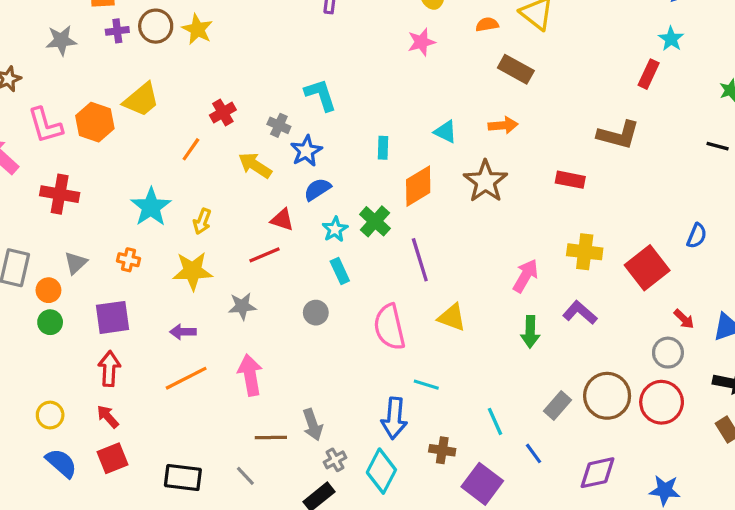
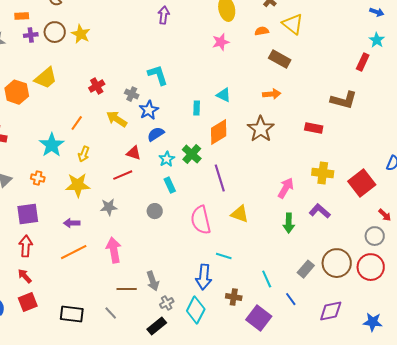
cyan triangle: (445, 132) -> (224, 95), moved
orange line: (191, 149) -> (77, 123), moved

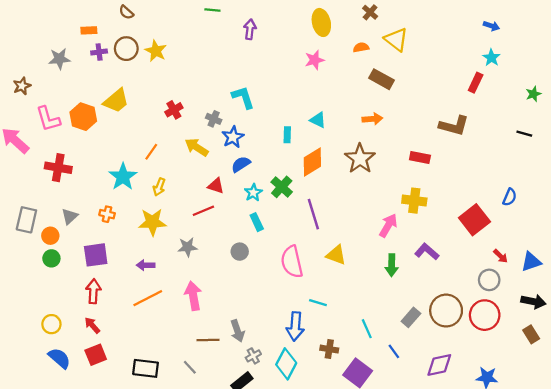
yellow cross: (323, 173) -> (414, 201), moved

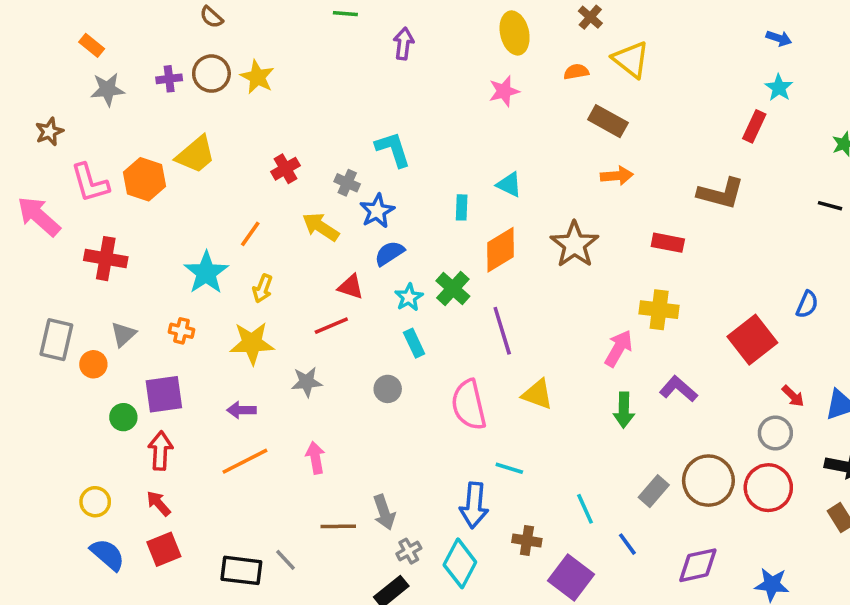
orange rectangle: (89, 30) -> (92, 45), moved, turned 42
orange arrow: (372, 119) -> (617, 176), moved
green circle: (51, 258) -> (123, 417), moved
pink arrow: (193, 296) -> (315, 458), size x0.7
gray line: (190, 367) -> (285, 560), moved

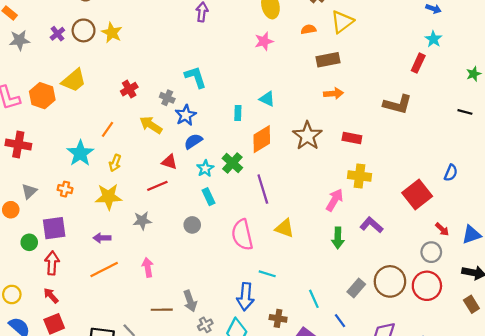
yellow triangle: (631, 59) -> (342, 22), turned 45
purple cross: (169, 79) -> (57, 34), turned -32
brown rectangle: (608, 121) -> (328, 60), turned -40
red rectangle: (668, 243) -> (352, 138), moved

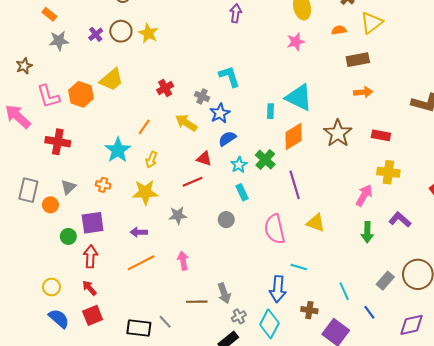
cyan triangle: (267, 99) -> (299, 97), size x1.8

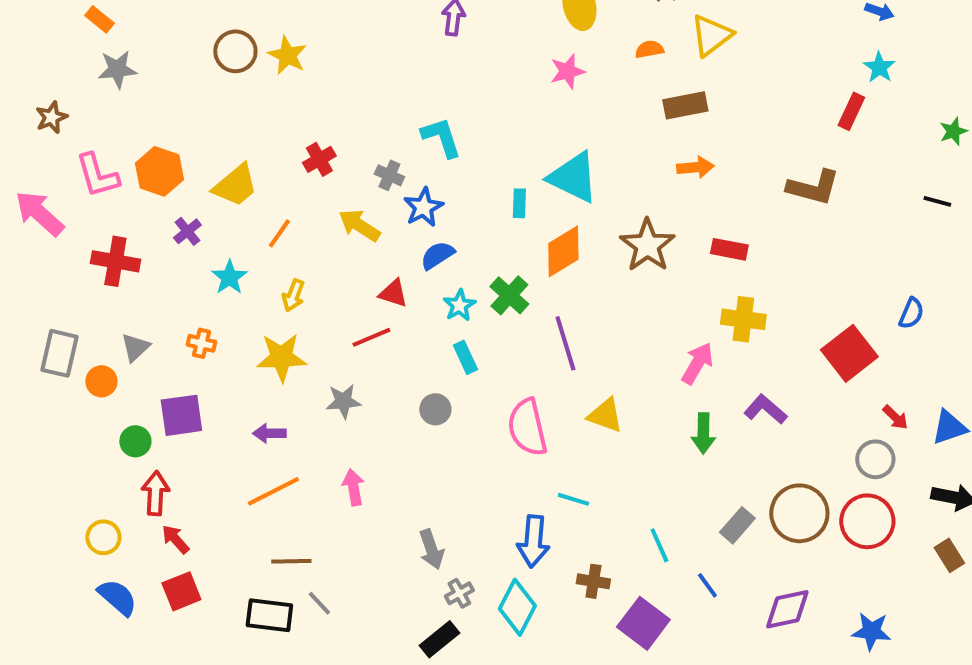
purple cross: (96, 34) -> (187, 231), moved
yellow trapezoid: (111, 80) -> (235, 185), moved
cyan star: (118, 150) -> (229, 277), size x0.7
red arrow: (90, 256) -> (155, 493), moved
brown line: (197, 302) -> (291, 561), moved

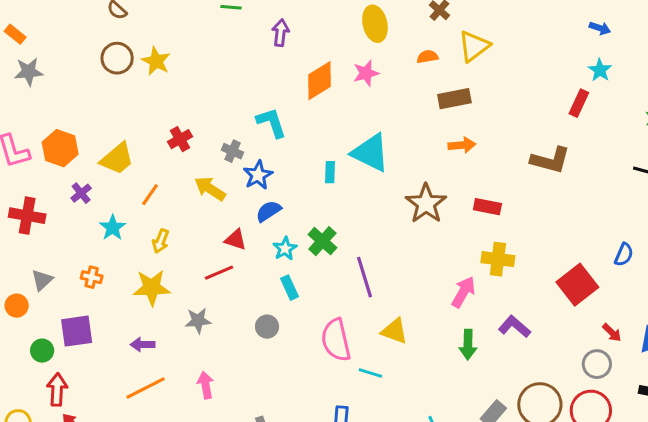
orange diamond: (563, 251) -> (319, 81), moved
cyan line: (573, 499) -> (370, 373), moved

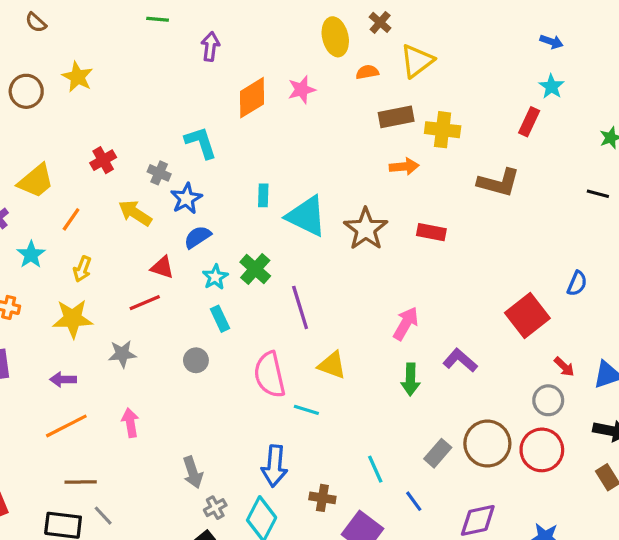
yellow ellipse: (375, 24) -> (335, 37), moved
brown circle: (117, 58) -> (26, 91), moved
cyan triangle: (370, 153) -> (306, 216), moved
yellow cross: (498, 259) -> (443, 130), moved

